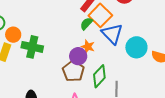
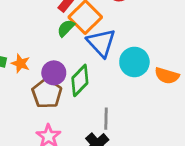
orange star: (88, 47) -> (21, 63), moved
green diamond: (99, 76) -> (80, 80), moved

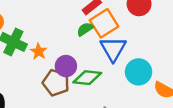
green diamond: (80, 80) -> (87, 78), turned 40
brown pentagon: (47, 93) -> (56, 83), turned -30

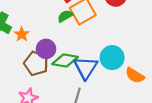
blue triangle: (113, 49) -> (86, 68), moved

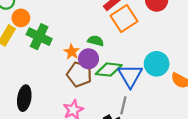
green semicircle: (65, 16) -> (96, 41), moved, turned 49
orange star: (22, 34) -> (72, 52), moved

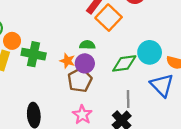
green diamond: (109, 70) -> (124, 63), moved
brown pentagon: (79, 74) -> (80, 80), turned -30
blue triangle: (130, 76) -> (162, 85), moved

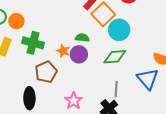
orange circle: (12, 41) -> (16, 21), moved
cyan circle: (150, 52) -> (119, 30), moved
brown pentagon: (80, 80) -> (46, 72), moved

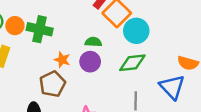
green cross: (33, 43) -> (40, 29), moved
orange star: (63, 51) -> (62, 60), moved

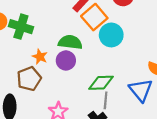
green semicircle: (93, 42) -> (70, 42), size x1.5
green diamond: (132, 63) -> (101, 83), moved

